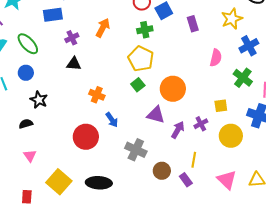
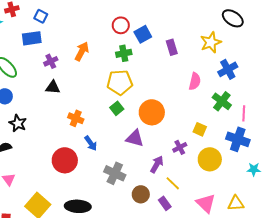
yellow pentagon: (141, 59) -> (120, 82), turned -30
yellow square: (221, 106) -> (200, 129), turned 32
purple arrow: (178, 130) -> (157, 164), moved
yellow line: (194, 160) -> (173, 183), turned -56

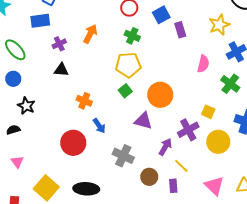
blue square: (143, 34) -> (161, 15), moved
green cross: (124, 53) -> (132, 36), turned 35
purple cross: (180, 147) -> (188, 130), size x1.5
purple rectangle: (165, 203) -> (173, 186), turned 32

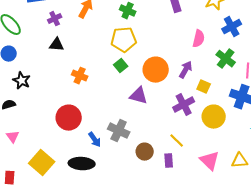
blue arrow: (99, 126) -> (95, 140), moved
purple arrow: (165, 147) -> (186, 70), moved

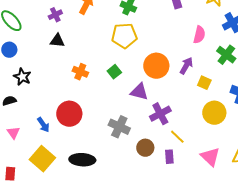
green square: (121, 66) -> (114, 72), moved
purple cross: (184, 105) -> (160, 114), moved
blue arrow: (95, 140) -> (43, 125), moved

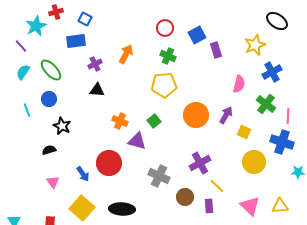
purple triangle: (139, 92) -> (137, 141), moved

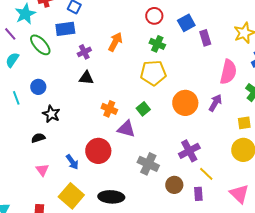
green ellipse: (51, 70) -> (40, 45), moved
pink semicircle: (239, 84) -> (228, 72), size x1.4
yellow square: (244, 132) -> (244, 123), moved, turned -32

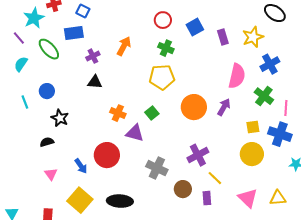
purple rectangle: (205, 38) -> (223, 37), moved

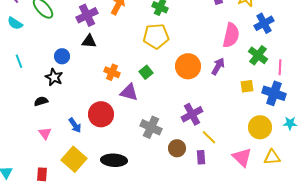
purple cross: (93, 56) -> (87, 15), size x1.5
cyan semicircle: (21, 64) -> (15, 23), turned -91
blue circle: (47, 91) -> (62, 56), moved
yellow circle: (252, 154) -> (260, 127), moved

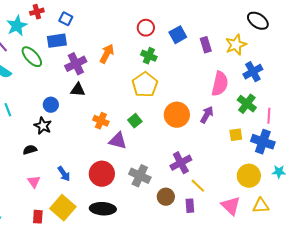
yellow pentagon: (156, 36) -> (145, 85), turned -30
red circle: (101, 114) -> (102, 174), moved
red rectangle: (42, 174) -> (38, 217), moved

